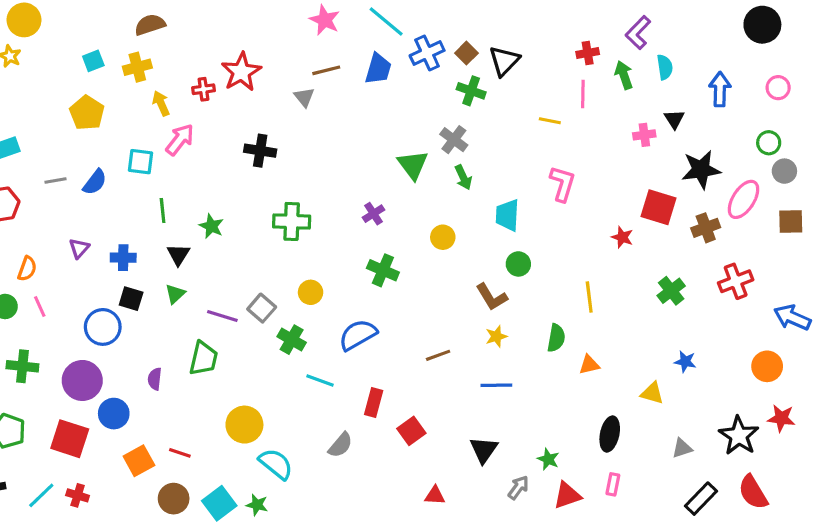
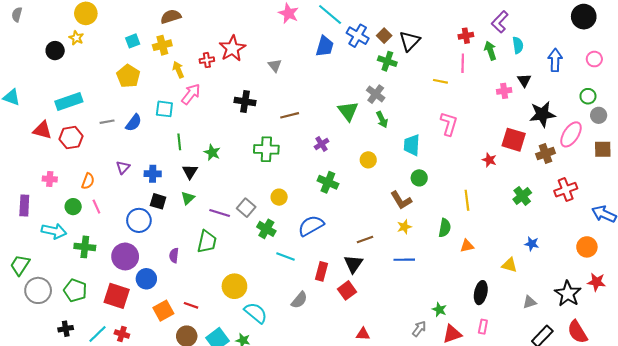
blue cross: (427, 53) -> (358, 36), turned -35
brown line: (326, 70) -> (290, 115), moved
black triangle: (484, 450) -> (353, 264), moved

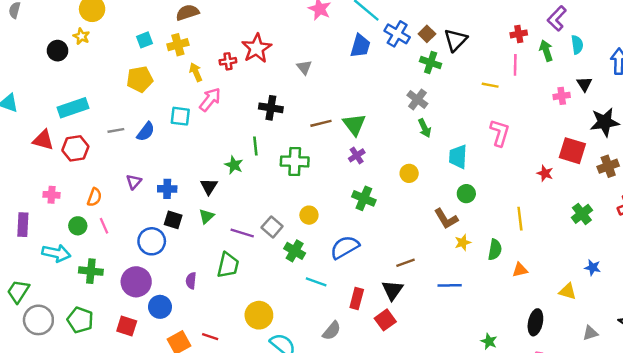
yellow pentagon: (128, 76) -> (140, 79), turned 30
green triangle: (348, 111) -> (354, 125), moved
green line: (179, 142) -> (255, 146), moved
yellow star: (404, 227) -> (463, 242), moved
red square: (117, 296) -> (127, 326), size x0.7

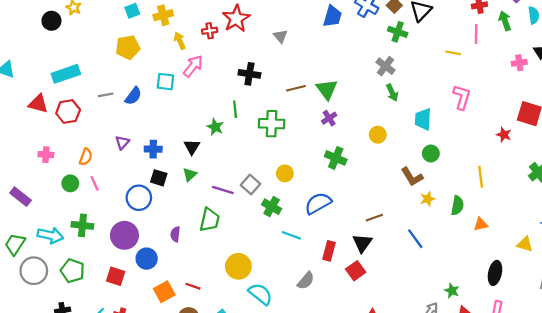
purple rectangle: (23, 225) -> (21, 197), moved, turned -55
cyan arrow: (56, 253) -> (50, 235), moved
blue line: (450, 285) -> (415, 239), turned 55

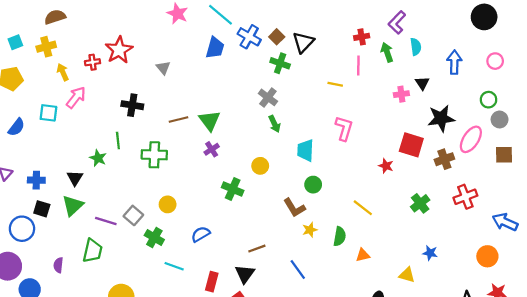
green cross: (336, 158) -> (233, 189), moved
green triangle: (190, 175) -> (73, 206), size x1.5
yellow line: (481, 177) -> (363, 208), turned -45
blue semicircle: (318, 203) -> (201, 234), size x0.7

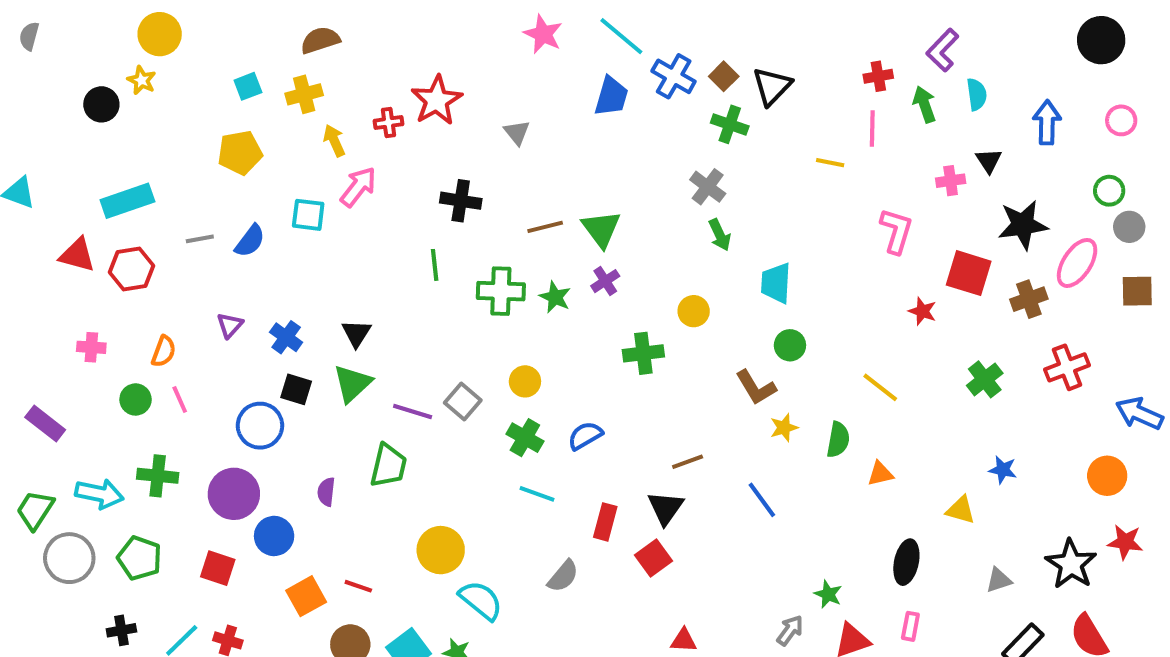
pink L-shape: (344, 128) -> (896, 231), moved
green star: (98, 158) -> (555, 297), moved
blue cross: (36, 180) -> (286, 337), turned 35
green cross: (233, 189) -> (643, 353), turned -30
green cross: (154, 238) -> (525, 438), moved

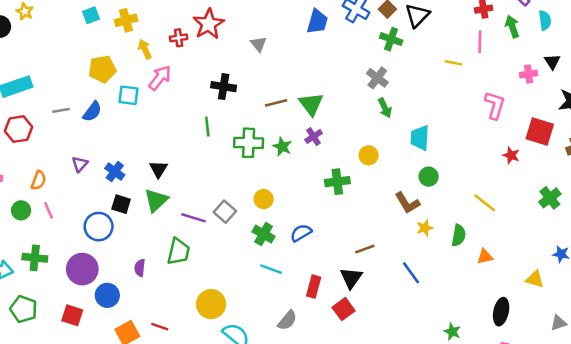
yellow pentagon: (240, 153) -> (102, 69), moved

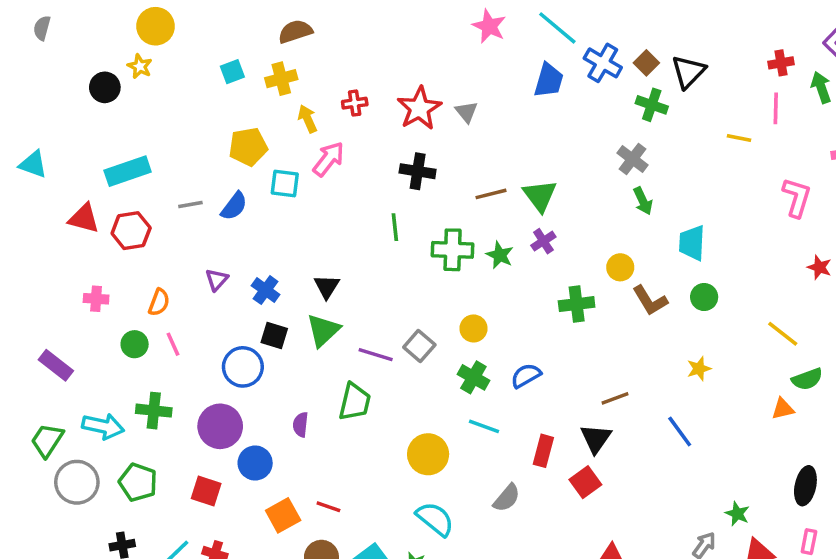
red star: (209, 24) -> (419, 108), moved
brown L-shape: (407, 203) -> (650, 301), moved
green semicircle: (459, 235) -> (807, 379), moved, turned 60
yellow circle: (211, 304) -> (428, 454), moved

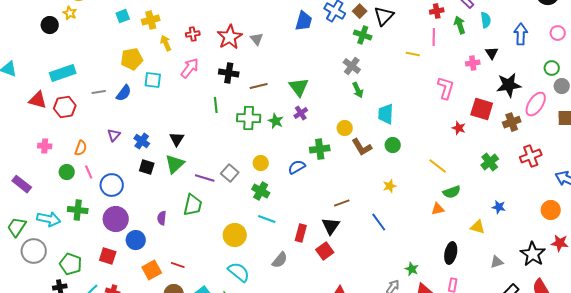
pink arrow: (328, 159) -> (190, 68), moved
brown line: (491, 194) -> (259, 86), moved
blue circle: (243, 367) -> (112, 185), moved
blue semicircle: (526, 376) -> (297, 167), moved
green pentagon: (138, 482) -> (71, 264), moved

